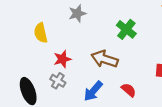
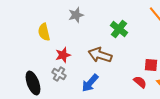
red semicircle: (129, 90) -> (140, 82), moved

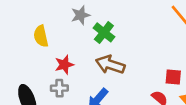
green cross: (119, 29) -> (104, 32), moved
gray cross: (59, 74) -> (59, 88), turned -32

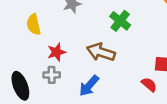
green cross: (104, 32) -> (120, 21), moved

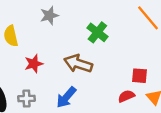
gray cross: (52, 75) -> (26, 98), moved
red semicircle: (149, 85) -> (126, 96), turned -63

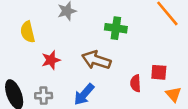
green cross: (97, 32) -> (116, 28), turned -30
red semicircle: (126, 96) -> (135, 83), moved, turned -70

